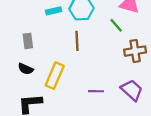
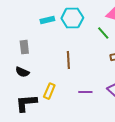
brown line: (77, 41) -> (68, 60), moved
yellow rectangle: (55, 76) -> (49, 91), moved, size x0.7

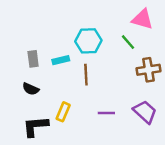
cyan hexagon: (72, 18) -> (88, 41), moved
cyan rectangle: (47, 20) -> (61, 60), moved

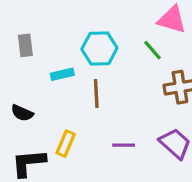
gray rectangle: (33, 59) -> (25, 45), moved

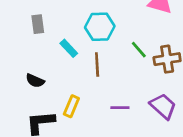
green line: (153, 50) -> (139, 50), moved
cyan rectangle: (62, 74) -> (69, 48), turned 60

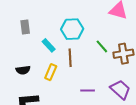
black semicircle: (35, 81) -> (23, 70), turned -32
yellow rectangle: (71, 106) -> (51, 72), moved

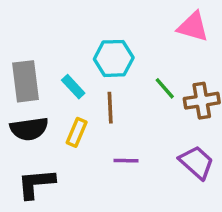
gray rectangle: (25, 27) -> (26, 81), moved, size x1.6
black semicircle: (23, 70) -> (29, 129), size x1.5
purple line: (88, 91) -> (126, 161), moved

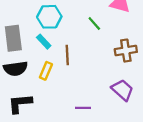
cyan hexagon: (114, 58) -> (49, 17), moved
green line: (165, 88) -> (94, 24), moved
purple line: (126, 161) -> (83, 108), moved

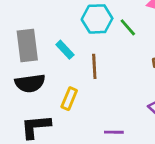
cyan hexagon: (49, 17) -> (97, 19), moved
yellow rectangle: (46, 71) -> (69, 99), moved

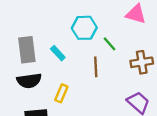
green line: (128, 27) -> (110, 44), moved
brown line: (94, 66) -> (96, 67), moved

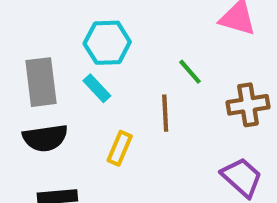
cyan hexagon: (84, 28) -> (107, 43), moved
yellow rectangle: (61, 93) -> (120, 148), moved

